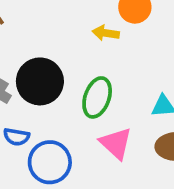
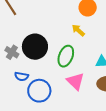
yellow arrow: (106, 33) -> (78, 30), moved, turned 32

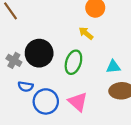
pink triangle: (75, 81) -> (78, 102), moved

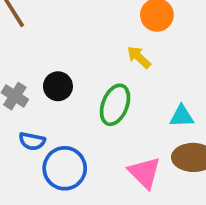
black circle: (39, 53) -> (58, 86), size x0.6
pink triangle: (78, 102) -> (145, 173), moved

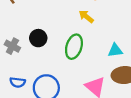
blue semicircle: (32, 141) -> (18, 82), moved

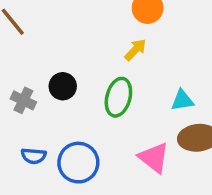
yellow arrow: (86, 16) -> (135, 50), turned 98

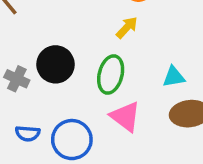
black circle: (63, 86) -> (56, 64), size x1.4
pink triangle: (154, 158) -> (125, 117), moved

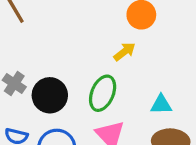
black circle: (56, 64) -> (50, 95), moved

